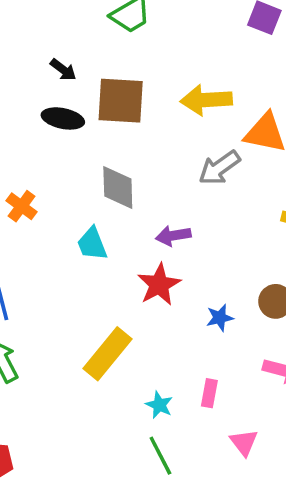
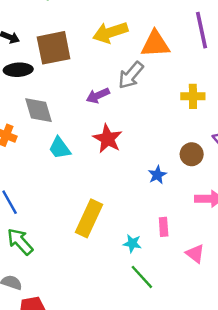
gray diamond: (118, 188) -> (38, 110), moved
purple arrow: (173, 236) -> (98, 96), moved
red star: (159, 285) -> (108, 139), moved

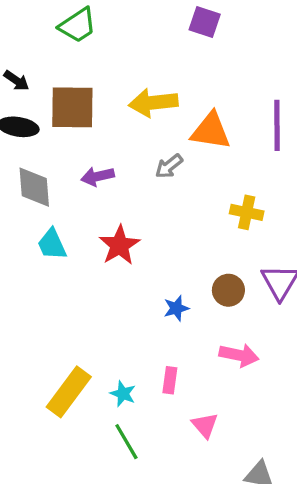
gray arrow: (131, 75) -> (169, 166), size x0.7
purple arrow: (98, 96) -> (97, 176), moved
yellow rectangle: (89, 218) -> (69, 392), moved

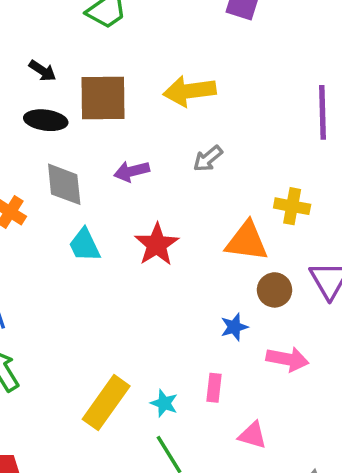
orange triangle: (211, 131) -> (247, 241), moved
blue star: (176, 308) -> (234, 327), moved
pink triangle: (205, 425) -> (253, 435), turned -32

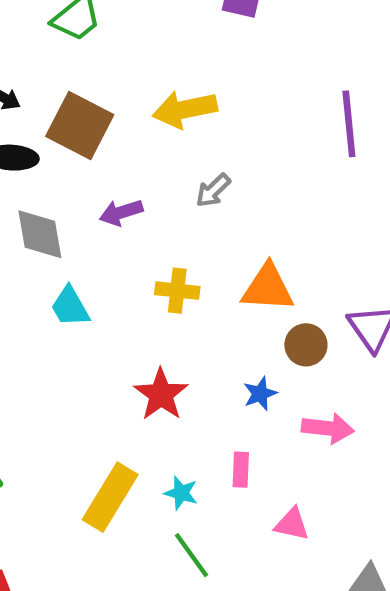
brown square: (103, 98) -> (80, 125), turned 32
yellow cross: (292, 206) -> (177, 291), moved
red star: (157, 245) -> (161, 394), moved

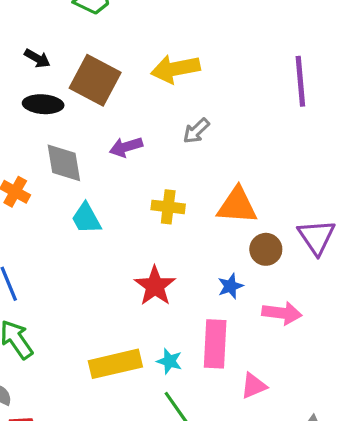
pink rectangle: (241, 470) -> (215, 344), size x1.8
yellow rectangle: (110, 497) -> (115, 364), turned 45
pink triangle: (292, 524) -> (254, 386), turned -36

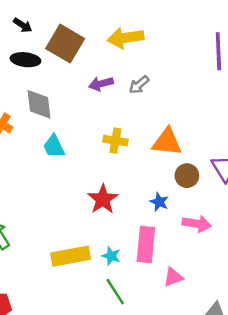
purple arrow: (126, 147) -> (101, 84), moved
blue star: (230, 286) -> (159, 202), turned -30

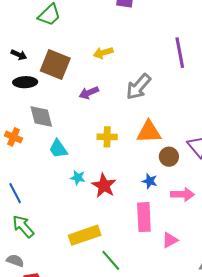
yellow arrow: (125, 38) -> (103, 53), size x0.7
gray arrow: (139, 85) -> (138, 87), moved, size x1.6
cyan star: (111, 256) -> (78, 178), moved
green line: (115, 292) -> (111, 260), moved

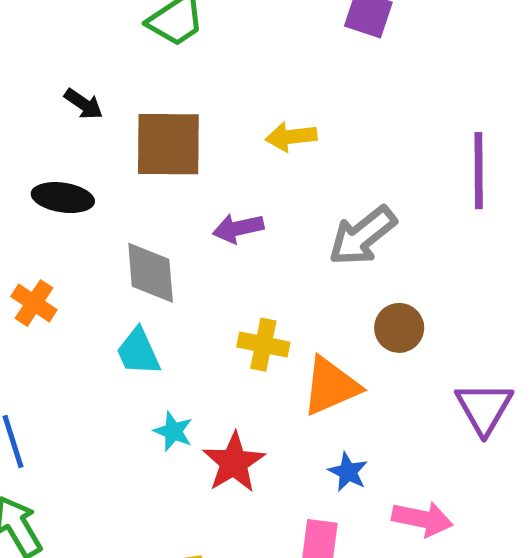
brown square: (55, 64) -> (168, 144), turned -32
black ellipse: (25, 82) -> (63, 198), moved
gray diamond: (41, 117) -> (151, 273), moved
orange triangle: (149, 132) -> (331, 386), moved, turned -32
brown circle: (169, 157) -> (399, 328), moved

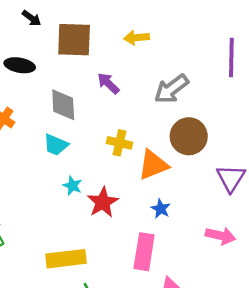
purple arrow: (238, 228) -> (108, 83), turned 55
brown circle: (399, 328) -> (189, 136), size x1.5
cyan trapezoid: (138, 352) -> (56, 145), turned -44
pink arrow: (422, 519) -> (220, 236), moved

